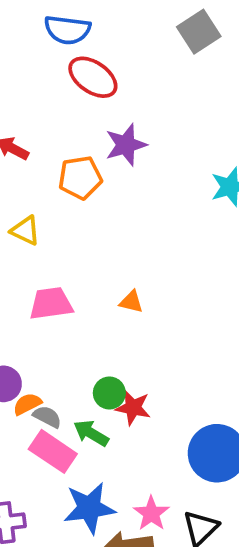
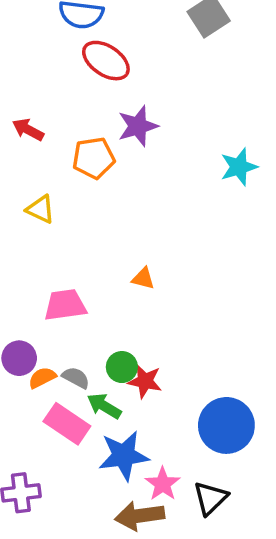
pink trapezoid: (51, 304) -> (65, 305), moved
gray semicircle: (47, 417) -> (76, 378), moved
blue star: (89, 508) -> (124, 456), moved

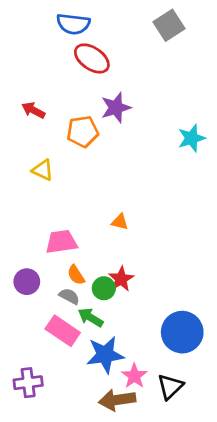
orange semicircle: (42, 378) -> (76, 275), moved, turned -96
red star: (145, 381) -> (121, 279), moved, turned 30

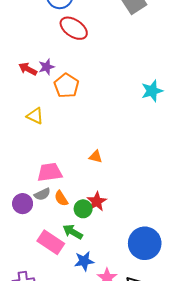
purple star: (116, 108) -> (47, 67), moved, size x0.7
orange pentagon: (83, 132) -> (66, 86), turned -30
gray semicircle: (69, 296) -> (42, 194), moved, turned 126
blue star: (105, 355) -> (84, 261), size x0.7

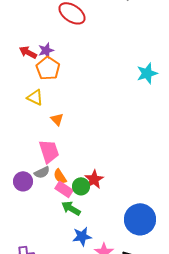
orange pentagon: (66, 86) -> (48, 68), moved
orange triangle: (96, 157) -> (57, 119), moved, turned 32
pink trapezoid: (50, 172) -> (49, 151), turned 80
pink rectangle: (51, 242) -> (64, 189), moved, size x0.7

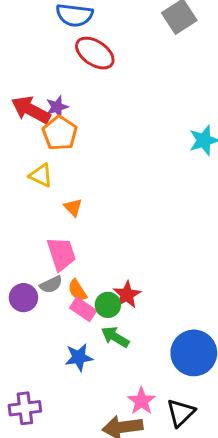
red arrow: (28, 52) -> (31, 110), size x1.5
green arrow: (71, 208) -> (115, 337), moved
blue star: (82, 236) -> (79, 357), moved

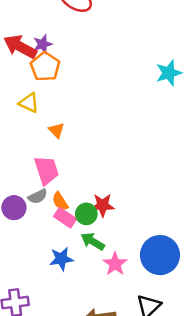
red star: (127, 295) -> (103, 205), turned 30
pink star: (141, 401) -> (115, 264), moved

